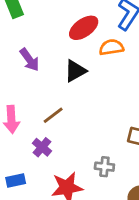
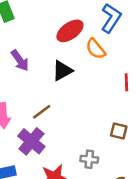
orange semicircle: (111, 47) -> (96, 49), turned -120
purple cross: (42, 147) -> (31, 141), size x1.5

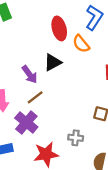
red ellipse: (70, 31) -> (59, 28), turned -70
purple arrow: (20, 60) -> (30, 74), moved

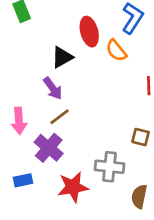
black triangle: (53, 62) -> (62, 57), moved
gray cross: (76, 138) -> (109, 167), size x1.5

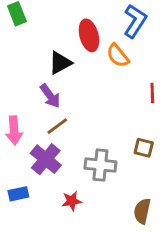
gray cross: (109, 167) -> (100, 165), moved
red star: (73, 187) -> (72, 201), size x0.6

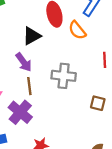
brown line: (57, 126) -> (29, 86), turned -60
gray cross: (100, 165) -> (64, 76), moved

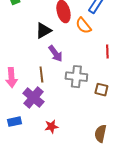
purple arrow: (24, 62) -> (55, 54), moved
gray cross: (64, 76) -> (76, 77), moved

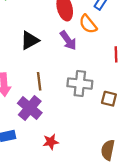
black triangle: (43, 31) -> (30, 40), moved
purple arrow: (55, 54) -> (68, 40), moved

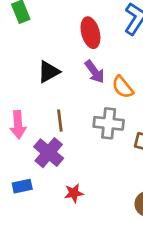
orange semicircle: (88, 24) -> (123, 87), moved

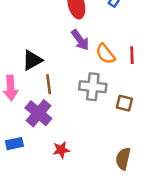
black triangle: (49, 72) -> (32, 60), moved

